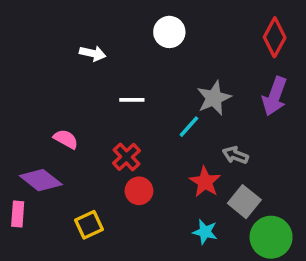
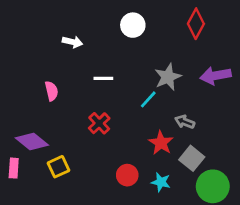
red diamond: (275, 37) -> (196, 24), moved
purple arrow: (275, 96) -> (216, 76), turned 60
pink semicircle: (66, 139) -> (52, 91), moved, turned 48
red circle: (139, 191) -> (127, 175), moved
yellow square: (89, 225) -> (59, 167), moved

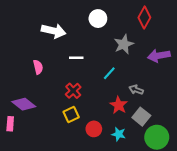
white arrow: (73, 42) -> (54, 31), size x1.6
gray star: (168, 77) -> (124, 44), moved
yellow square: (59, 167) -> (71, 114), moved

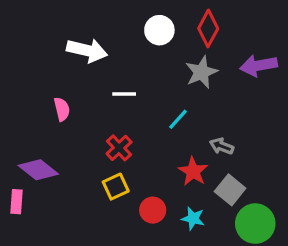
red diamond: (144, 17) -> (208, 28), moved
purple arrow: (159, 56) -> (259, 65), moved

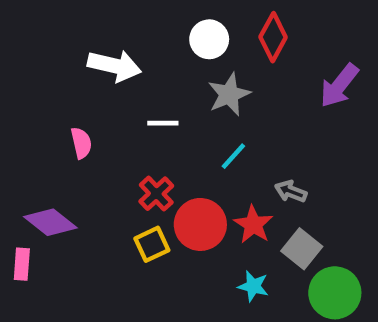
purple arrow: (259, 65) -> (339, 86), turned -42
gray star: (201, 72) -> (229, 94), moved
red circle: (153, 210) -> (200, 224), moved, size x1.5

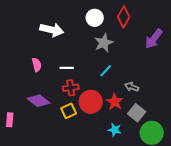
white line: (163, 123) -> (67, 68), moved
red cross: (156, 194) -> (71, 88), turned 35
purple diamond: (50, 222) -> (39, 101), moved

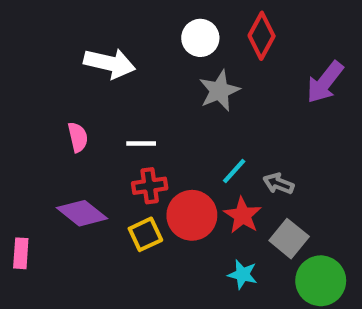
cyan line: (106, 71) -> (234, 171), moved

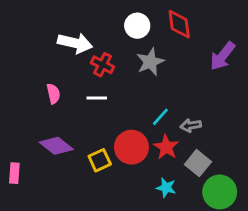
red diamond: (262, 36) -> (179, 24), turned -36
gray arrow: (278, 184) -> (191, 125), turned -30
red cross: (150, 186) -> (103, 65), moved, turned 35

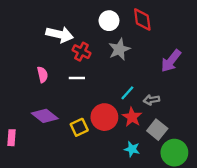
purple arrow: (223, 56) -> (171, 61), moved

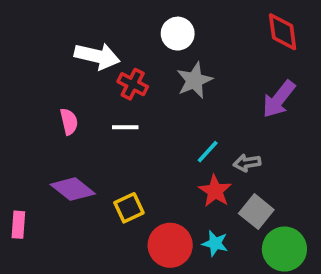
red diamond: (142, 20) -> (283, 32), moved
red circle: (104, 117) -> (170, 245), moved

